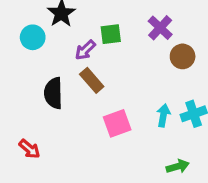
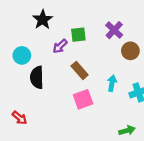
cyan circle: (33, 37) -> (22, 55), moved
brown rectangle: (92, 80) -> (80, 70), moved
cyan arrow: (163, 115) -> (112, 83), moved

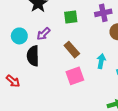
purple cross: (114, 30) -> (103, 13), turned 35
purple arrow: (60, 46) -> (43, 34), moved
red arrow: (20, 118) -> (13, 81), moved

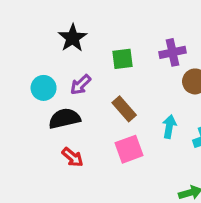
black semicircle: (33, 56) -> (64, 119), turned 78
red arrow: (13, 81) -> (73, 157), moved

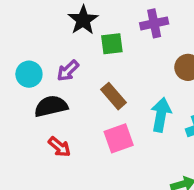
black star: (73, 38) -> (83, 20), moved
purple cross: (172, 52) -> (154, 23), moved
cyan arrow: (169, 127) -> (161, 115), size x1.4

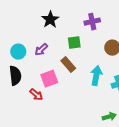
green square: (112, 44) -> (74, 43), moved
black semicircle: (51, 106) -> (15, 76), moved, turned 96
pink square: (119, 138) -> (49, 79), moved

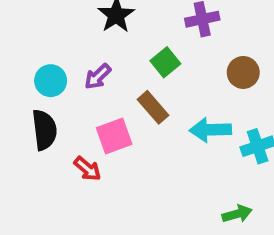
green square: (74, 43) -> (165, 62), turned -32
cyan arrow: (96, 76) -> (210, 130), turned -102

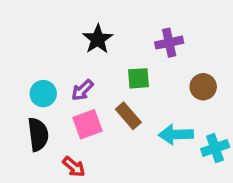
green square: (165, 62) -> (139, 78), turned 35
pink square: (114, 136) -> (87, 124), moved

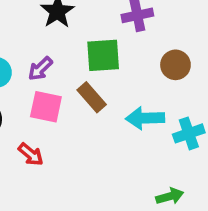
green square: (139, 78) -> (103, 55), size x1.4
pink square: (87, 124) -> (46, 107), turned 32

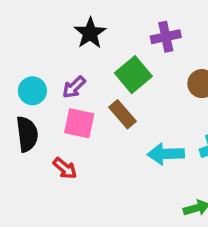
green square: (103, 55) -> (133, 75), turned -36
cyan arrow: (145, 118) -> (166, 154), moved

